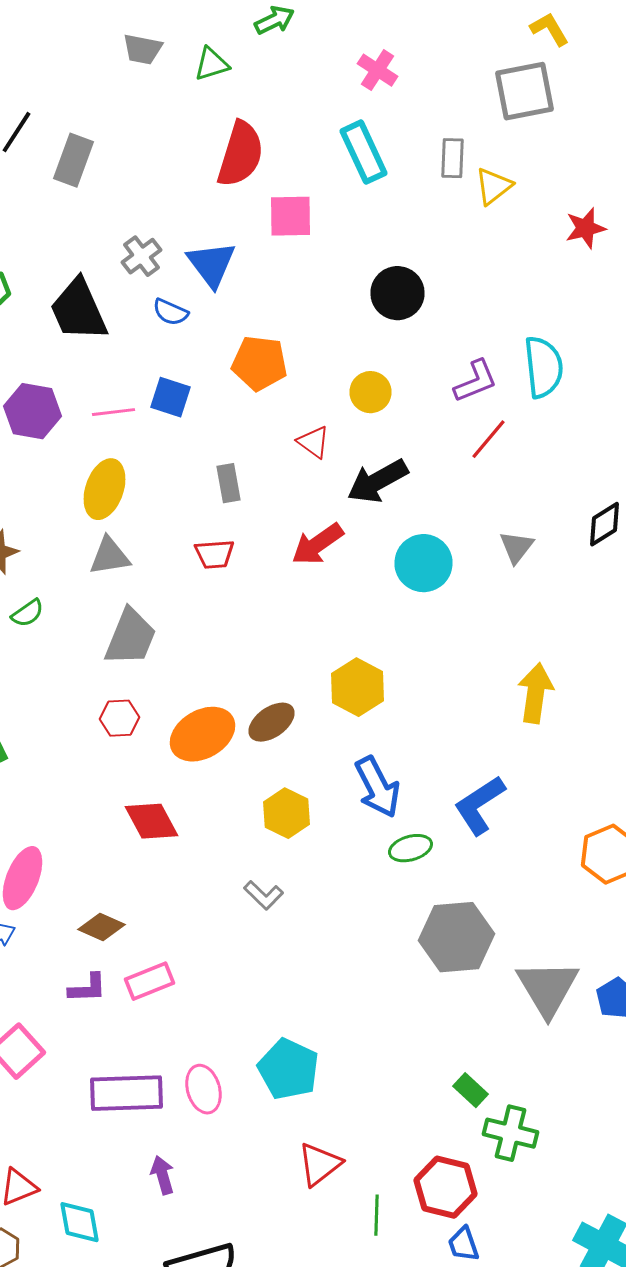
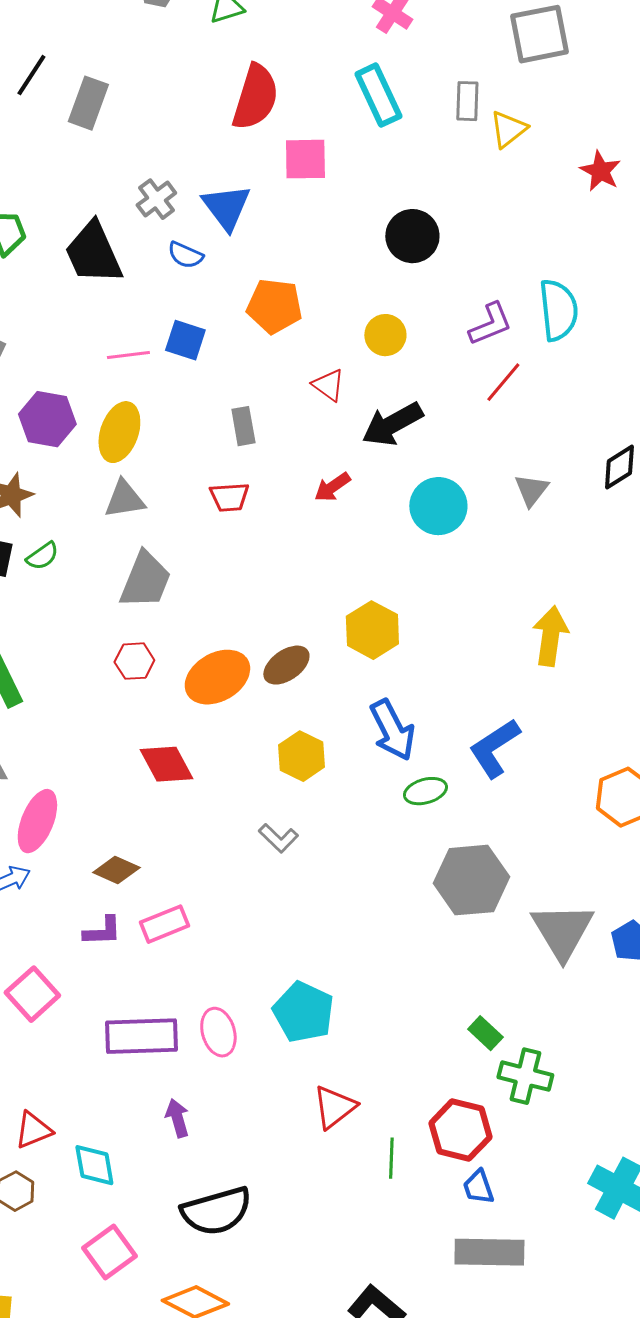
red star: (586, 228) -> (600, 171), turned -30
purple hexagon: (32, 411) -> (47, 419), moved
red arrow: (318, 544) -> (332, 487), size x0.7

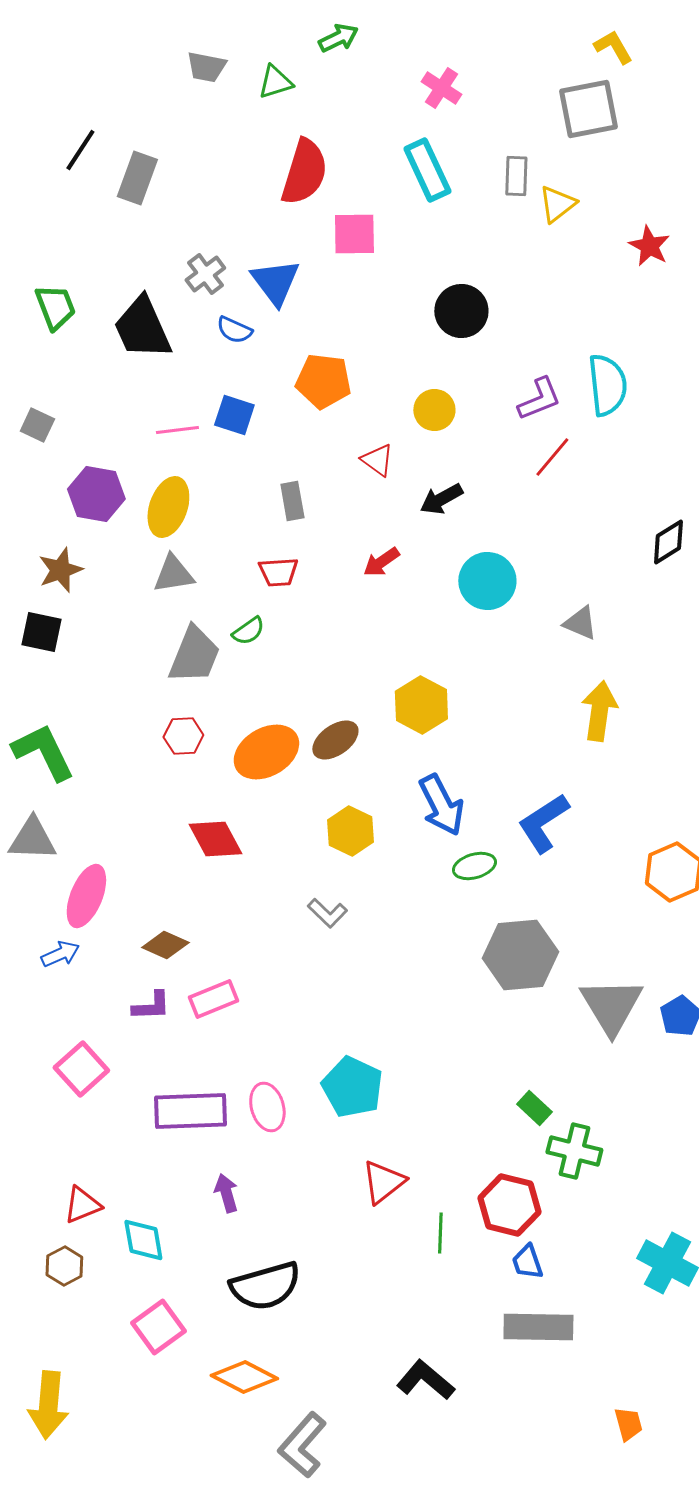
black arrow: (392, 424) -> (441, 499), size x0.7
gray triangle: (531, 490) -> (580, 623), moved, turned -45
green semicircle: (42, 556) -> (248, 631), moved

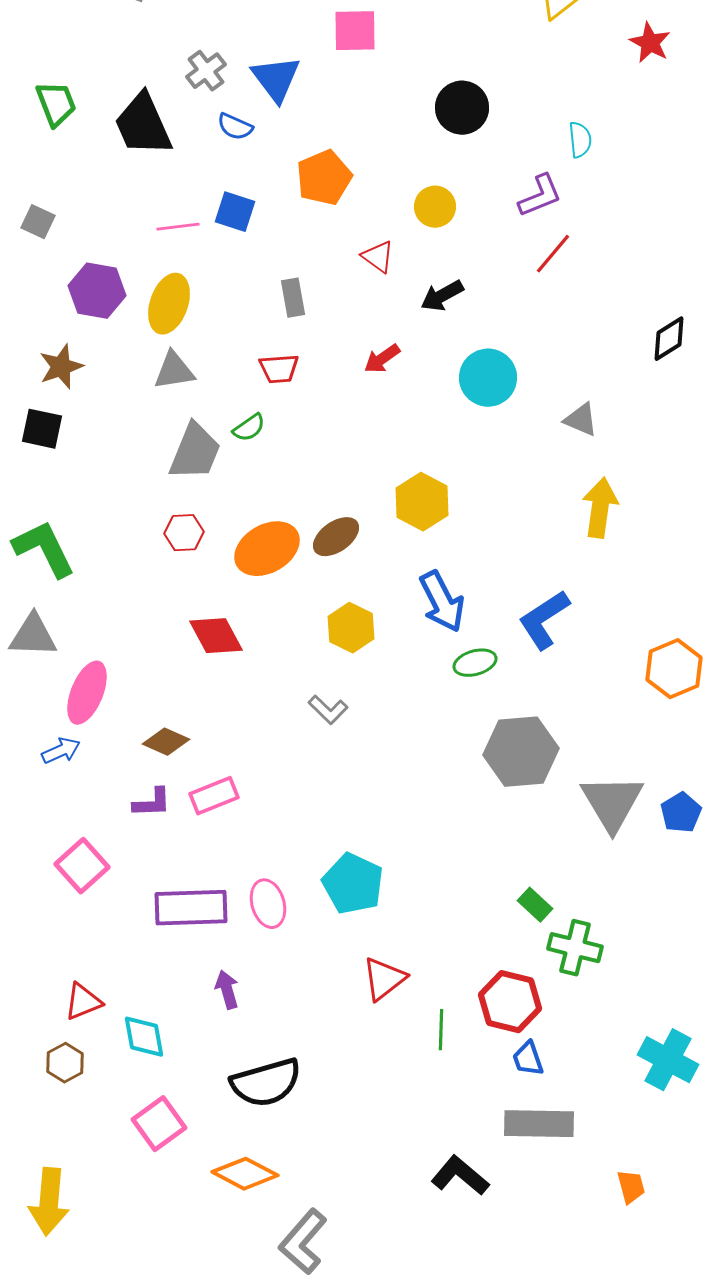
orange pentagon: (323, 381) -> (324, 178), turned -30
cyan semicircle: (607, 385) -> (580, 140), moved, size x0.6
black L-shape: (425, 1380) -> (460, 1176), moved
orange trapezoid: (628, 1424) -> (631, 1187), moved

